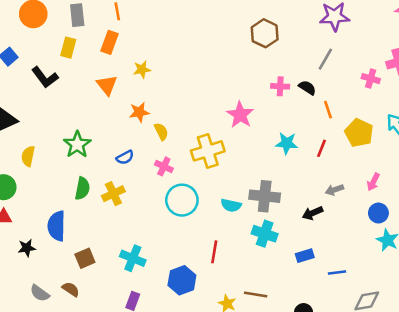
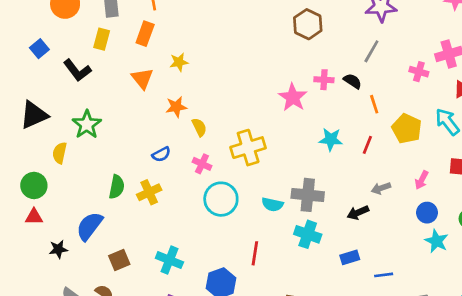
pink star: (240, 115) -> (293, 97), moved
green star: (77, 144) -> (87, 124), moved
blue semicircle: (57, 226) -> (89, 226), turned 36

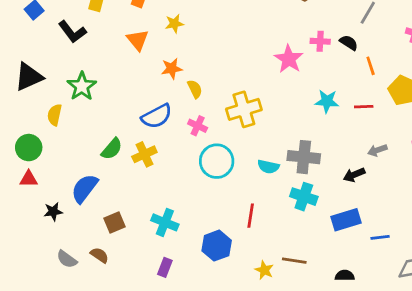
red line: (367, 145) -> (364, 107), turned 66
blue semicircle: (161, 154) -> (157, 116), size x1.6
green semicircle: (117, 187) -> (112, 149), turned 30
blue rectangle: (350, 257) -> (346, 220), size x1.5

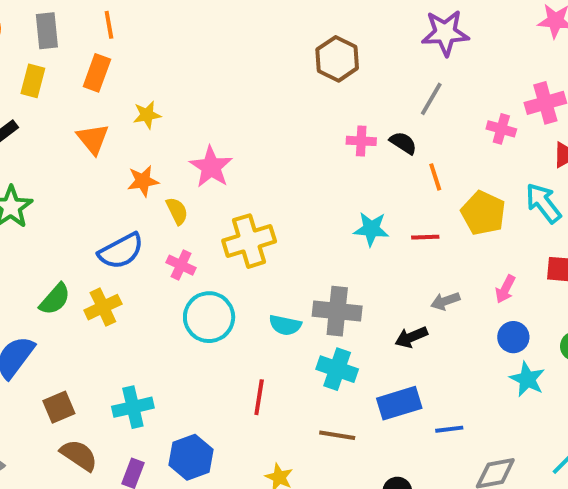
pink star: (289, 59) -> (211, 167), moved
cyan cross: (165, 222) -> (133, 407), turned -35
blue hexagon: (217, 246) -> (191, 457), moved
brown semicircle: (99, 255) -> (79, 455), moved, size x1.4
brown line: (294, 261) -> (337, 435), moved

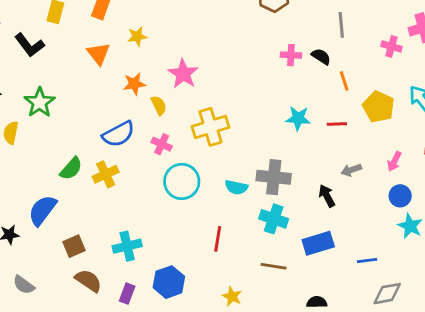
gray line: (431, 99) -> (341, 25), turned -35
black arrow: (411, 337) -> (327, 196), turned 85
blue line: (449, 429) -> (367, 260), moved

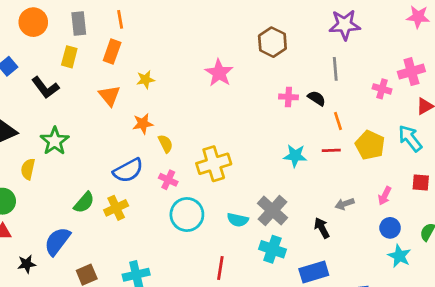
pink star: (183, 74) -> (219, 73), moved
red line: (337, 124) -> (331, 150), moved
gray cross: (274, 177) -> (272, 211), turned 36

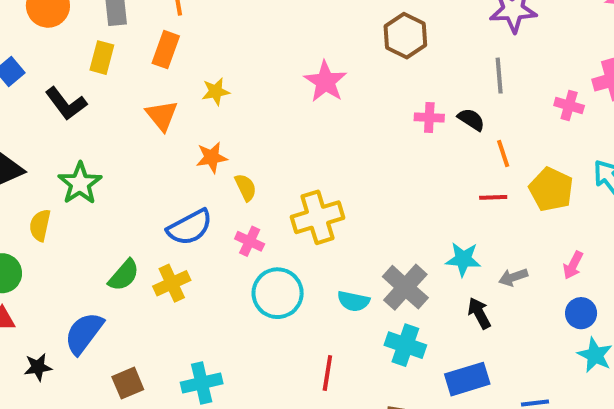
cyan star: (295, 156) -> (463, 259), moved

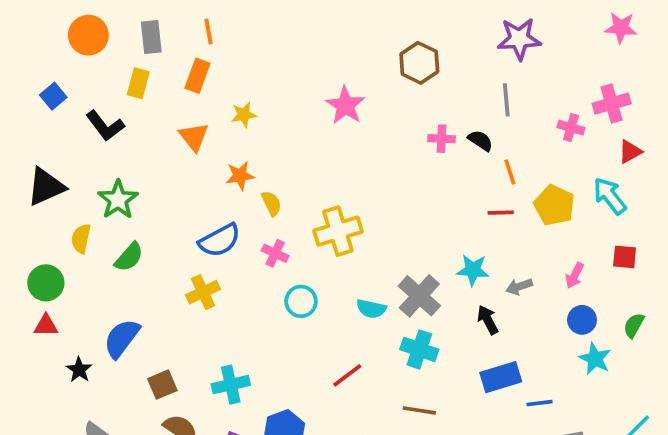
green semicircle: (124, 275) -> (129, 257), moved
cyan circle: (278, 293) -> (301, 301), size x0.7
black star: (38, 367) -> (79, 370), turned -30
red line: (327, 373) -> (347, 375), turned 44
blue rectangle: (467, 379) -> (501, 377), moved

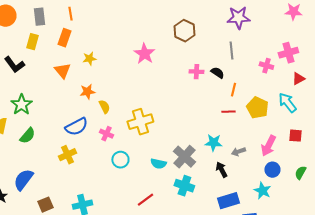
orange line: (510, 172) -> (233, 90), turned 32
pink arrow: (575, 275) -> (268, 146), size x1.5
cyan star: (595, 359) -> (262, 191), moved

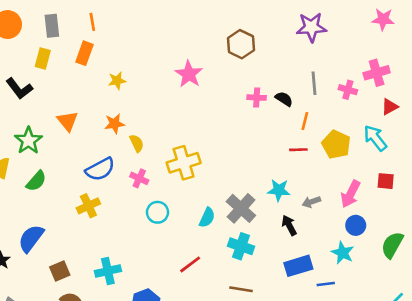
gray line: (231, 51) -> (314, 83), moved
orange triangle: (62, 71) -> (68, 121), moved
cyan semicircle: (158, 164) -> (207, 218), turned -77
green semicircle: (300, 173) -> (392, 245), moved, size x1.5

